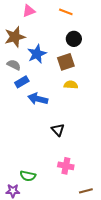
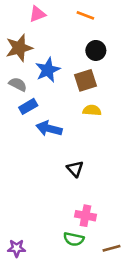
green semicircle: (28, 176) -> (74, 239), moved

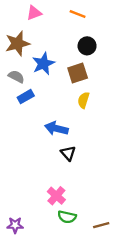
yellow semicircle: (92, 110) -> (83, 100), turned -77
blue arrow: (49, 129) -> (56, 128), moved
pink cross: (85, 216) -> (56, 196), moved, turned 30

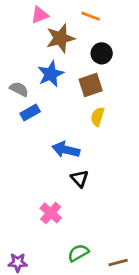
brown star: (17, 44) -> (60, 38), moved
pink cross: (56, 196) -> (51, 213), moved
green semicircle: (67, 217) -> (78, 253), turned 138

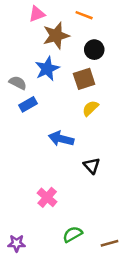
yellow semicircle: (97, 117) -> (90, 108), turned 30
black triangle: (80, 179) -> (92, 166), moved

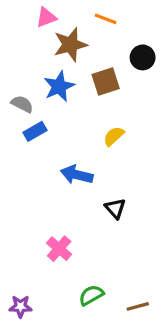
black circle: (94, 50) -> (143, 57), moved
brown square: (84, 79) -> (106, 82), moved

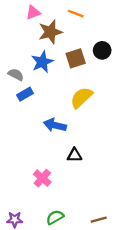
black circle: (143, 57) -> (102, 50), moved
yellow semicircle: (114, 136) -> (81, 98), size x1.5
black triangle: (115, 208) -> (75, 155), moved, turned -49
green semicircle: (91, 295) -> (55, 217), moved

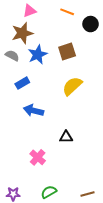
brown star: (50, 32) -> (22, 33), moved
black circle: (102, 50) -> (91, 24), moved
gray semicircle: (16, 75) -> (12, 56), moved
blue arrow: (55, 125) -> (34, 111), moved

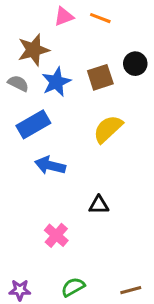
pink triangle: (29, 11) -> (64, 17), moved
black circle: (91, 24) -> (135, 64), moved
blue rectangle: (22, 83) -> (33, 124), size x1.5

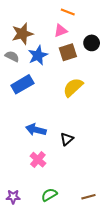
pink triangle: (64, 17) -> (61, 31), moved
blue arrow: (50, 165) -> (36, 130), moved
black triangle: (99, 205) -> (67, 139), turned -40

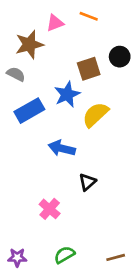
pink triangle: (61, 31) -> (55, 23), moved
blue star: (38, 55) -> (67, 94), moved
blue arrow: (36, 130) -> (62, 148), moved

